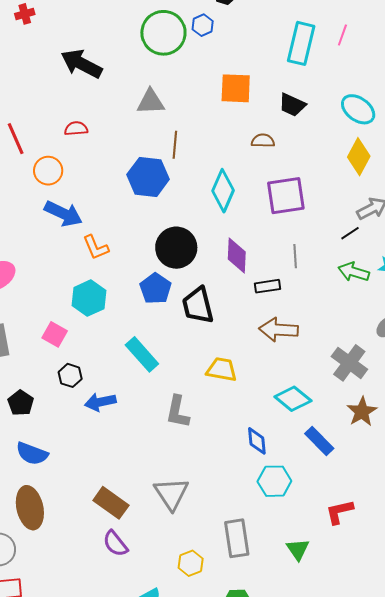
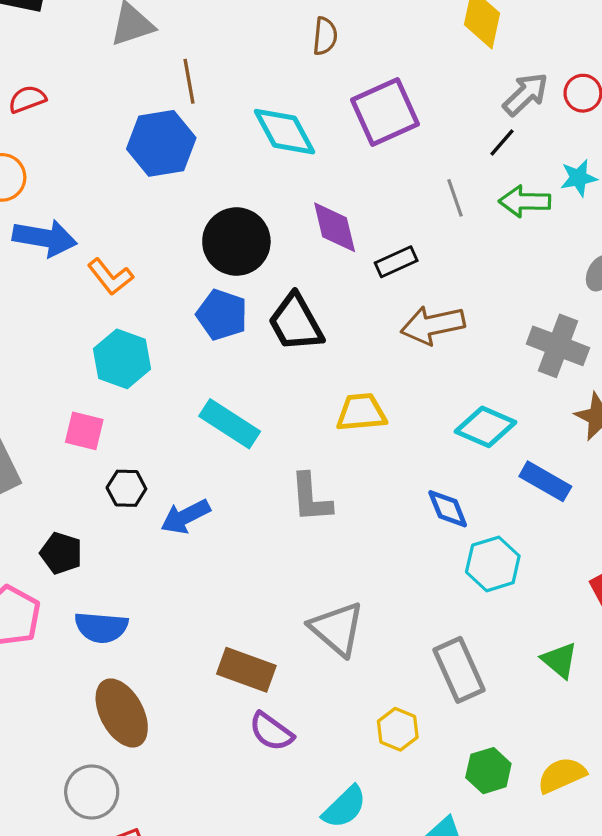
brown semicircle: (263, 141) -> (325, 36), turned 110
cyan diamond: (223, 191) -> (284, 132), turned -36
gray line: (295, 256) -> (455, 198), moved

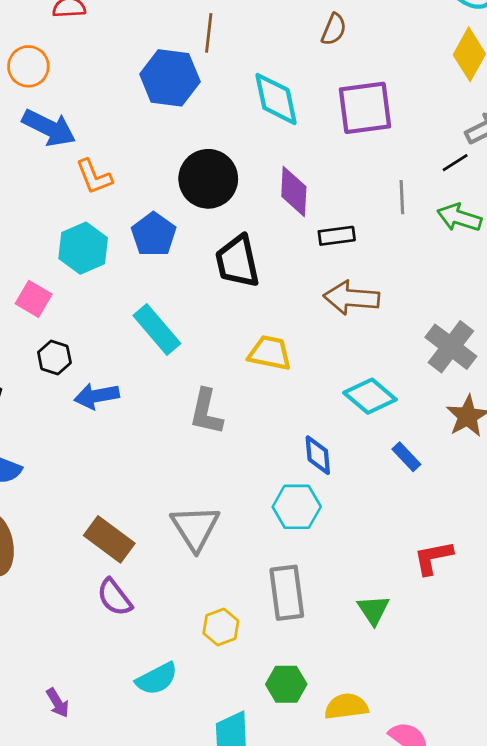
blue pentagon: (222, 315) -> (154, 235), moved
blue rectangle: (545, 481) -> (406, 457), size x0.7
cyan hexagon: (493, 564) -> (297, 507), moved

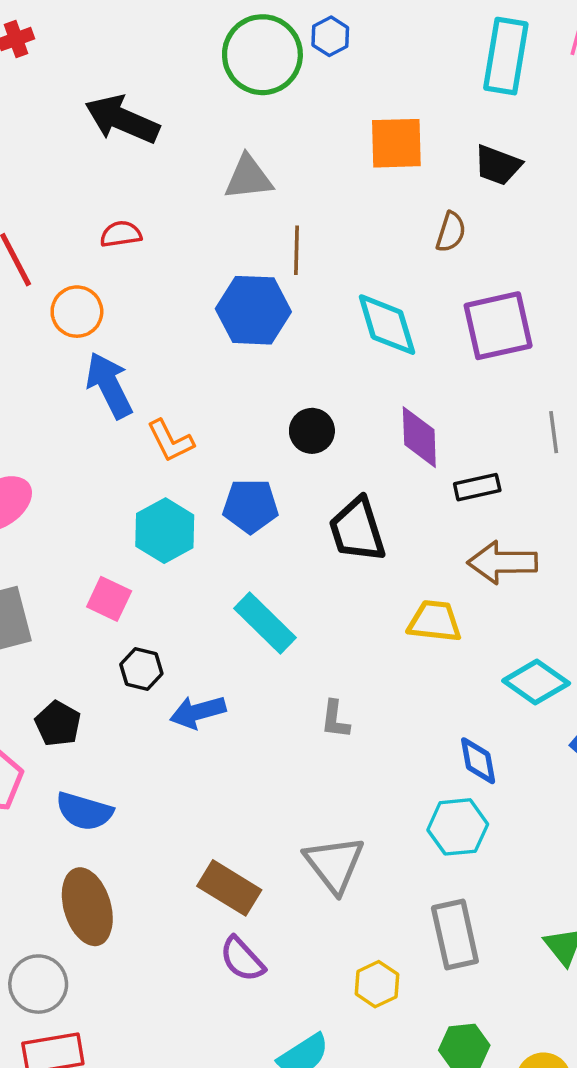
blue arrow: (49, 128) -> (109, 385), turned -138
black circle: (208, 179) -> (312, 431), size x0.6
blue pentagon: (154, 235) -> (251, 506), turned -30
yellow trapezoid: (270, 353) -> (435, 621), moved
gray L-shape: (206, 412) -> (335, 719), size x0.7

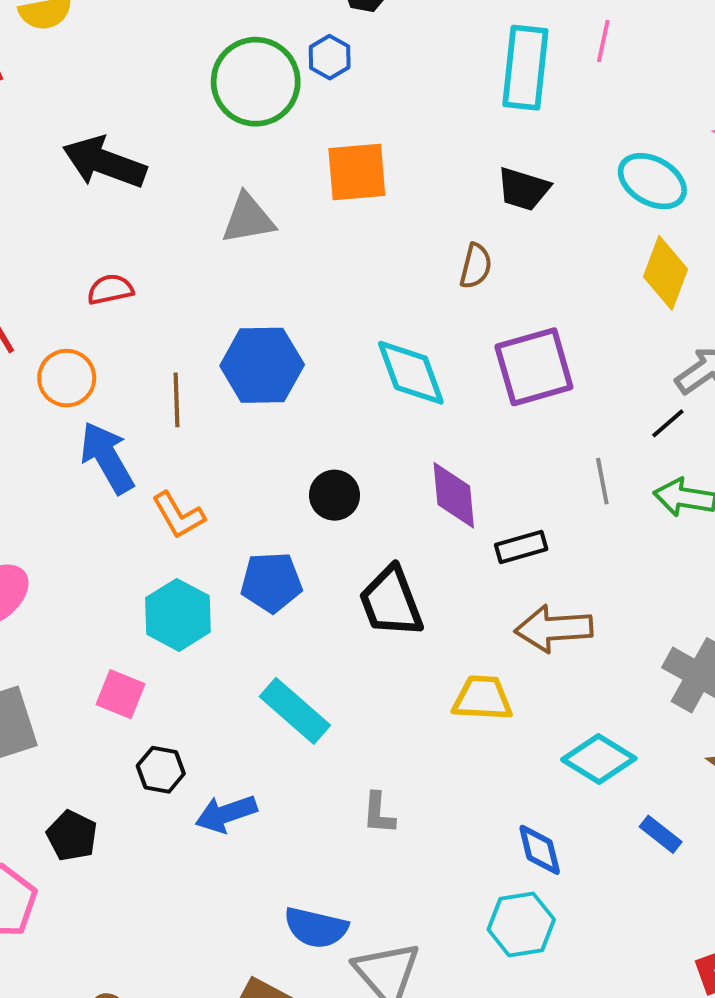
orange square: (396, 143) -> (357, 172), moved
brown line: (297, 250) -> (177, 400), moved
blue semicircle: (84, 811) -> (316, 928), moved

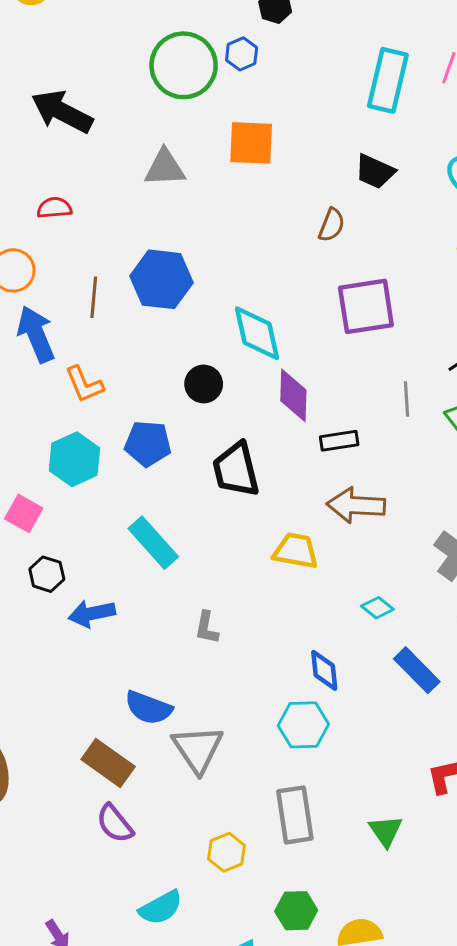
cyan diamond: (411, 373) -> (257, 333), moved
cyan diamond: (599, 759) -> (377, 608), size x0.6
blue rectangle: (661, 834) -> (417, 670), size x1.5

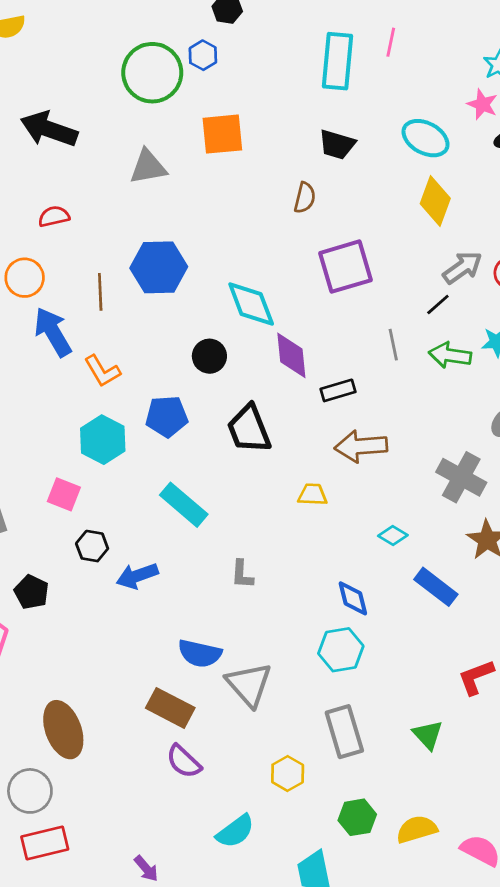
yellow trapezoid: (296, 551) -> (313, 495), size x0.7

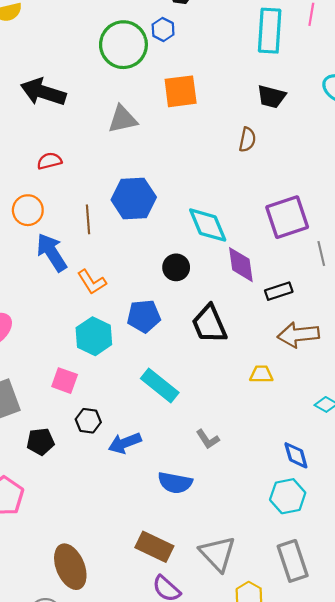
purple square: (346, 267) -> (287, 217), moved
gray L-shape: (242, 574) -> (208, 439), turned -35
black pentagon: (31, 592) -> (40, 442), moved, turned -30
blue semicircle: (200, 653) -> (175, 483), moved
gray triangle: (249, 684) -> (218, 554), moved

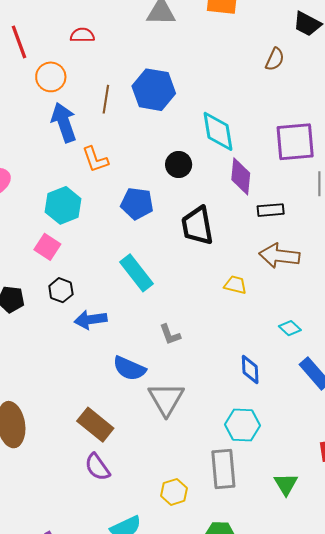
cyan hexagon: (94, 336) -> (63, 205), moved
cyan hexagon: (288, 496) -> (243, 425), moved
gray triangle: (218, 554) -> (166, 399), moved

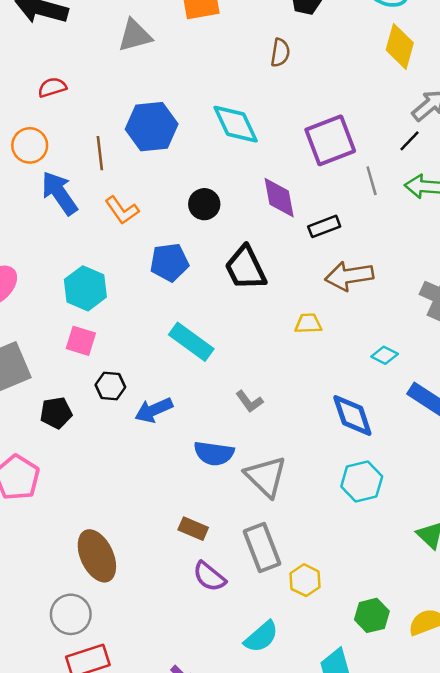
cyan diamond: (218, 131) -> (236, 124), moved
orange L-shape: (95, 159) -> (122, 210), moved
blue diamond: (250, 370) -> (352, 416), size x1.4
brown rectangle: (95, 425) -> (193, 529), size x0.7
gray rectangle: (223, 469) -> (262, 548), moved

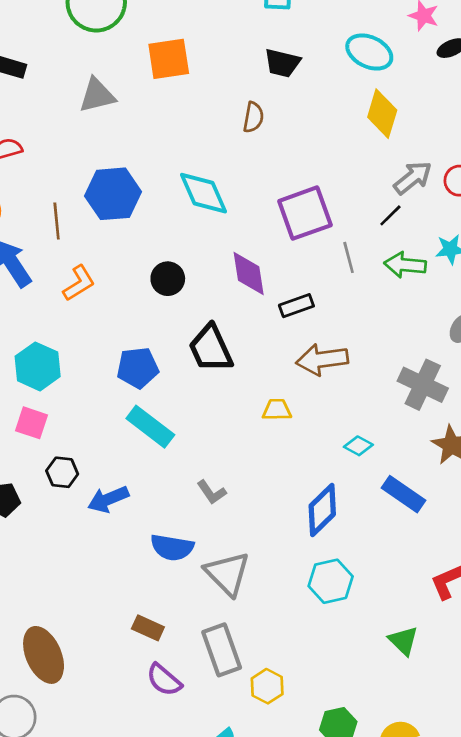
orange L-shape: (122, 210) -> (79, 283), turned -88
blue pentagon: (169, 262) -> (138, 368), moved
blue diamond: (352, 416) -> (322, 510), turned 63

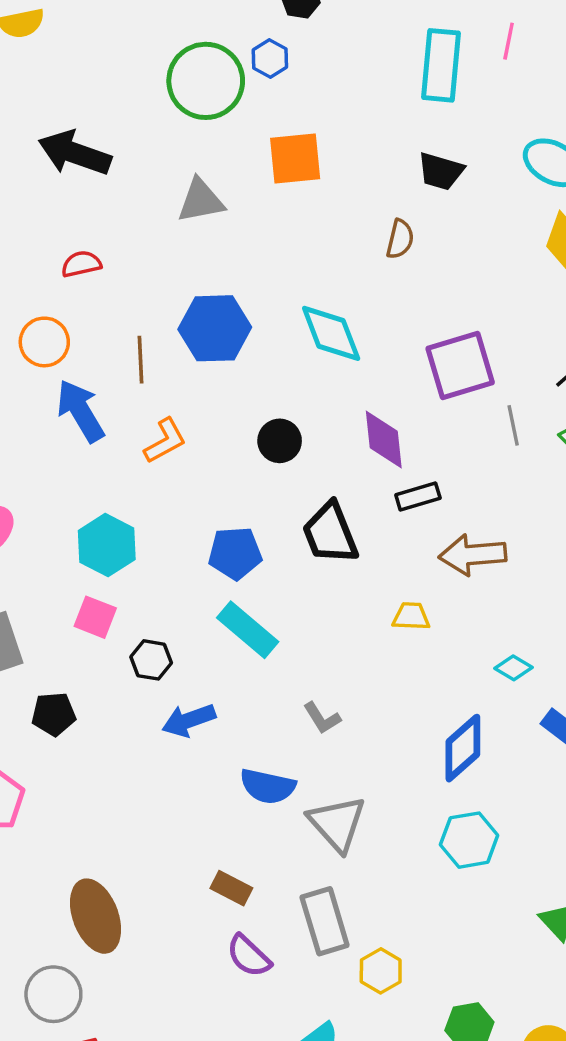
black rectangle: (296, 306) -> (418, 497), moved
black hexagon: (62, 472) -> (151, 660), moved

